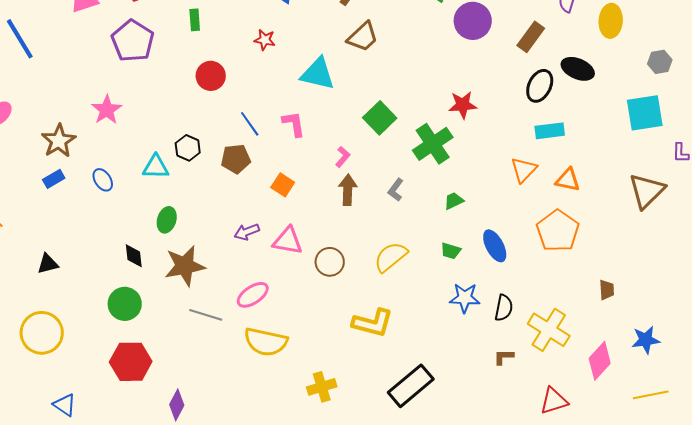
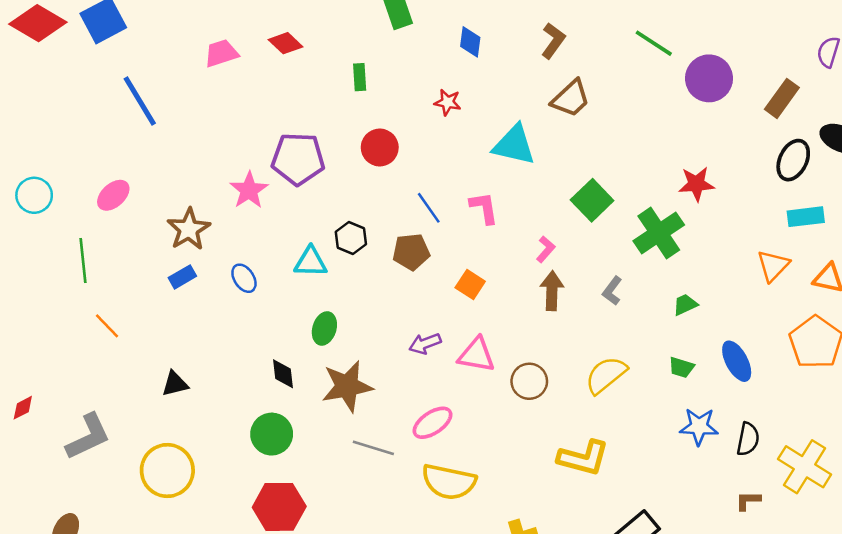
purple pentagon: (133, 41) -> (298, 159), moved, turned -30

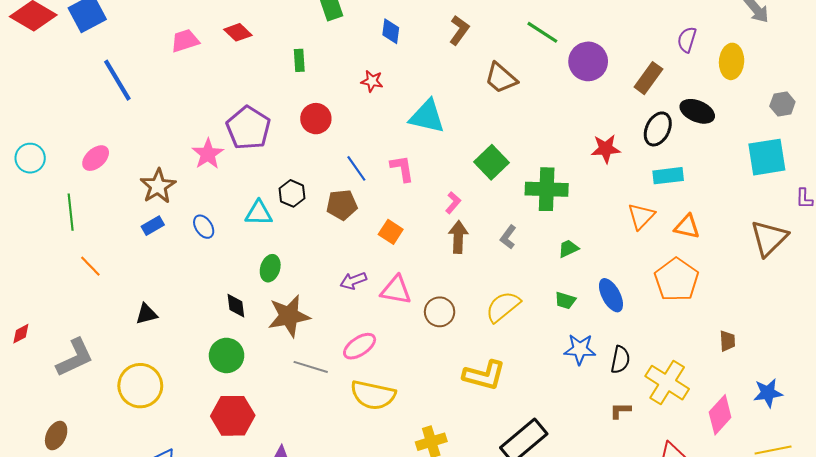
brown trapezoid: (571, 98) -> (501, 78), moved, turned 84
purple pentagon: (298, 159) -> (248, 128), turned 30
red star: (696, 184) -> (606, 149), moved
green cross: (659, 233) -> (547, 189), turned 36

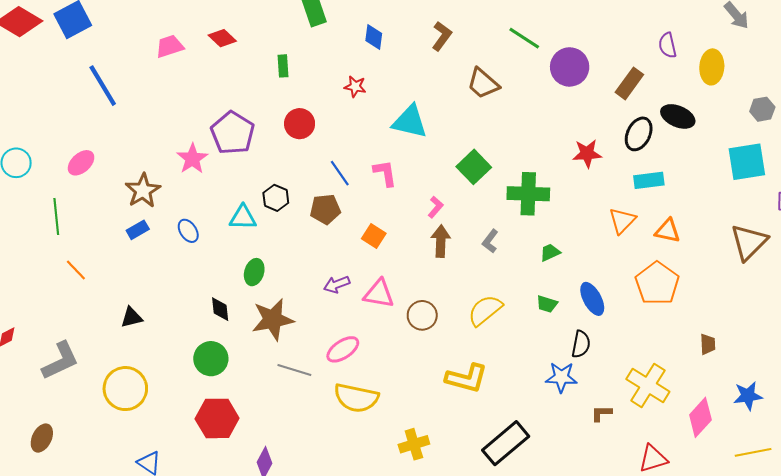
purple semicircle: (687, 40) -> (667, 45), turned -30
blue star: (580, 349) -> (561, 377), moved
black semicircle: (620, 360) -> (581, 344), moved

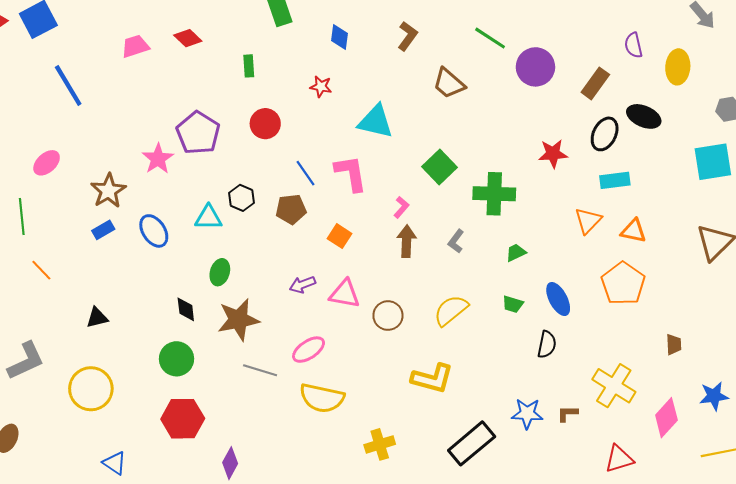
pink L-shape: (385, 173) -> (351, 173), size x1.4
blue ellipse: (188, 231) -> (154, 231), size x1.4
blue star: (561, 377) -> (527, 414), moved

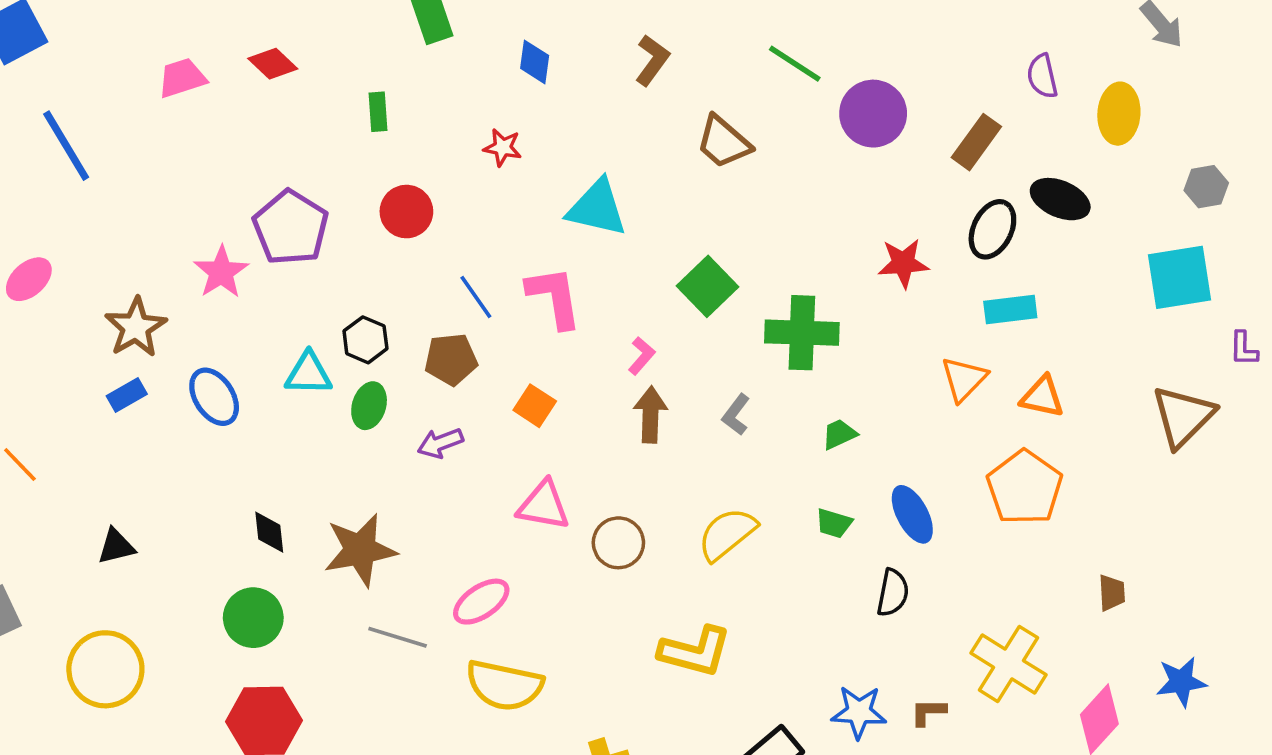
green ellipse: (220, 272) -> (369, 406), moved
purple arrow: (302, 285) -> (440, 443), moved

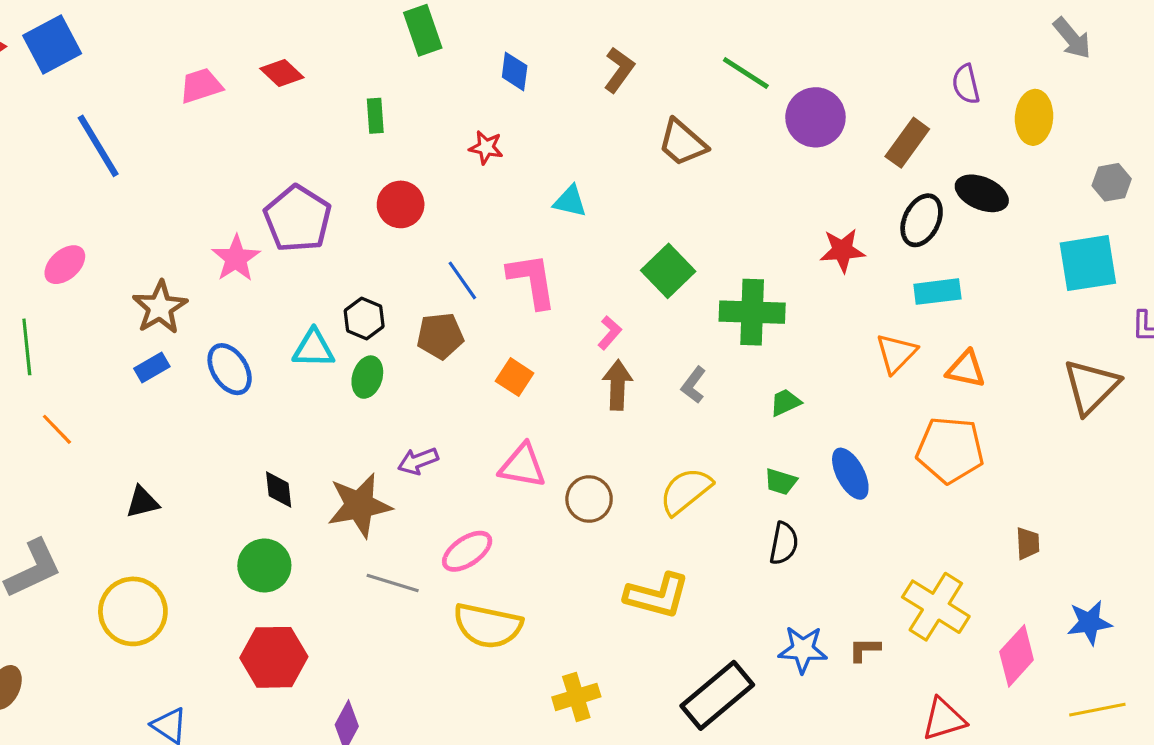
cyan triangle: (597, 208) -> (570, 201), size x0.6
purple arrow: (440, 443) -> (418, 461), moved
orange pentagon: (1025, 488) -> (950, 450), turned -30
black semicircle: (893, 593) -> (784, 543), moved

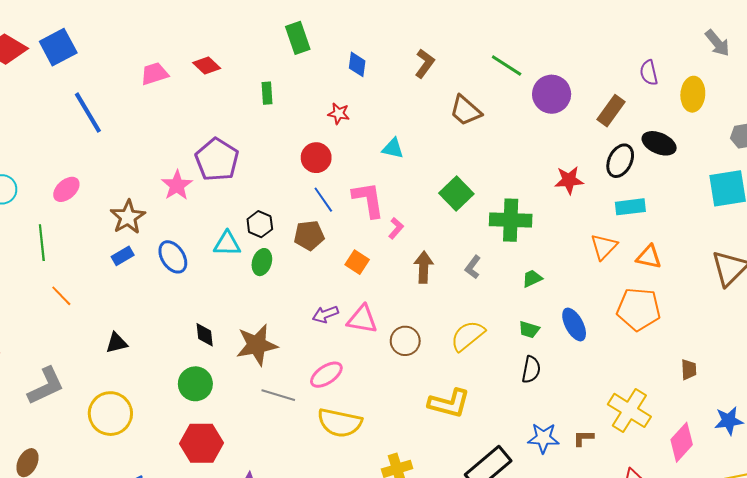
red circle: (401, 204) -> (316, 158), moved
pink L-shape: (610, 333) -> (396, 228), moved
purple arrow: (418, 461) -> (325, 314), moved

